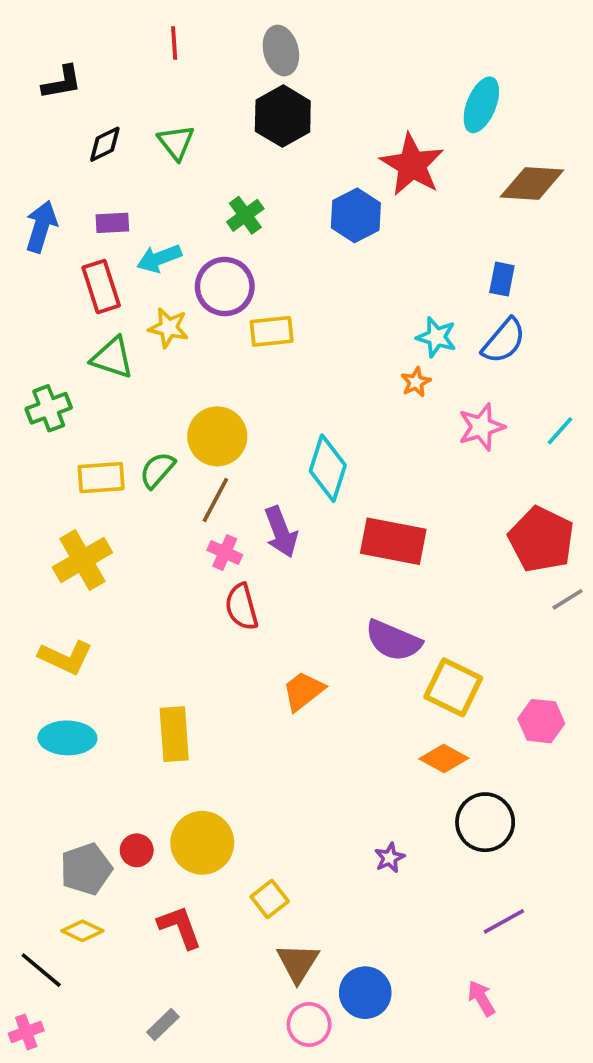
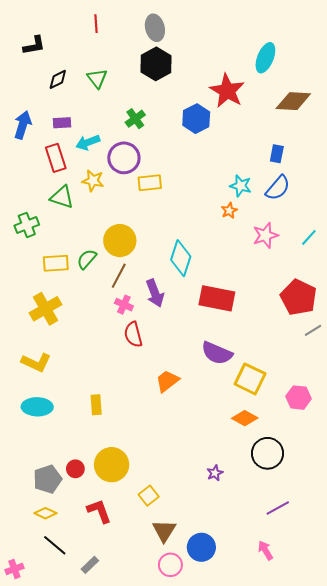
yellow rectangle: (174, 734) -> (96, 405), size x0.7
black line: (41, 970) -> (55, 545), moved

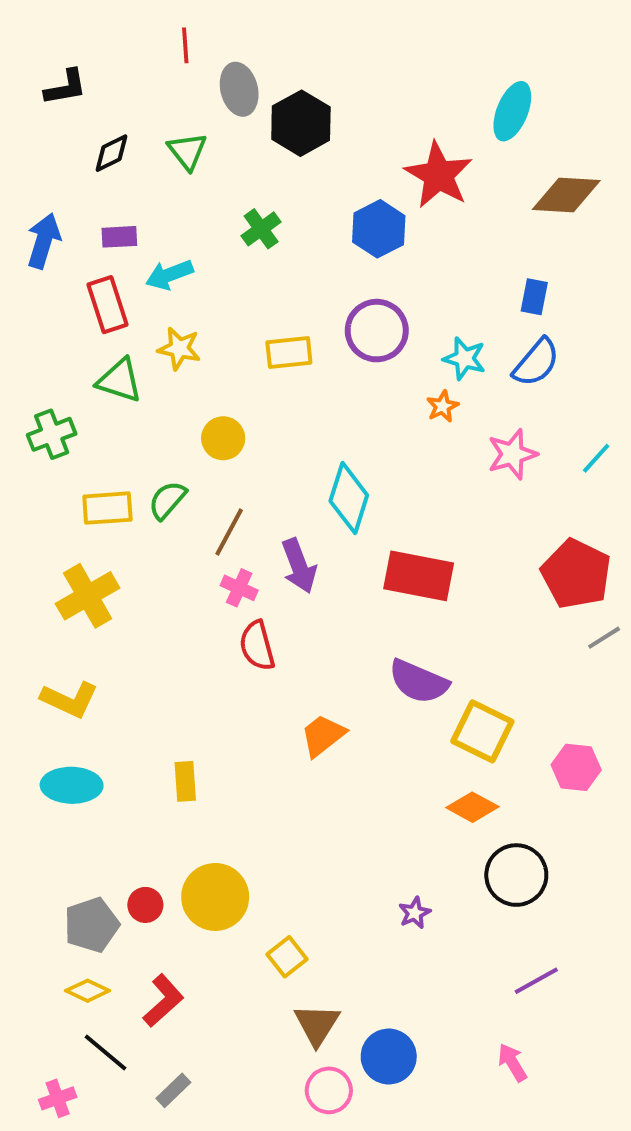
gray ellipse: (155, 28) -> (239, 89), moved
purple circle: (124, 158) -> (377, 331), moved
yellow circle: (120, 241) -> (223, 438), moved, size x0.7
red L-shape: (99, 511) -> (163, 1001), moved, turned 68
pink cross: (14, 569) -> (58, 1098), moved

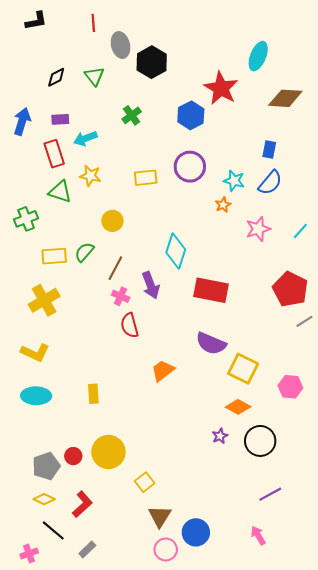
black L-shape: (66, 87) -> (36, 21), moved
purple star: (415, 913) -> (220, 436), moved

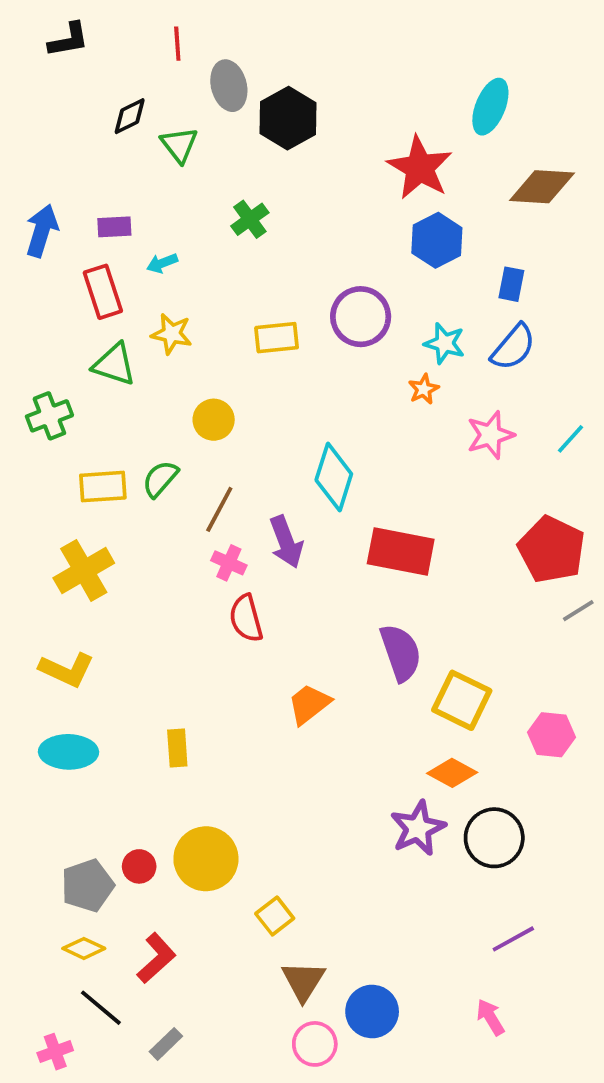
black diamond: (56, 77) -> (130, 116), moved
blue hexagon: (191, 115) -> (437, 240), moved
cyan arrow: (85, 138) -> (162, 263), size x0.7
purple semicircle: (211, 343) -> (401, 653), turned -132
purple star: (220, 436) -> (418, 828), size x1.8

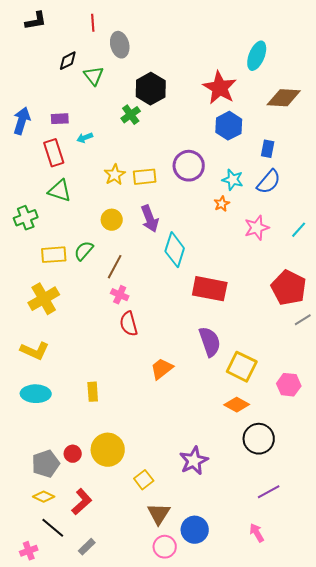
black hexagon: (288, 118) -> (151, 89), moved
yellow star: (172, 334) -> (115, 175), moved, turned 30
purple arrow: (286, 542) -> (150, 219), moved
purple star: (418, 828) -> (194, 461), moved

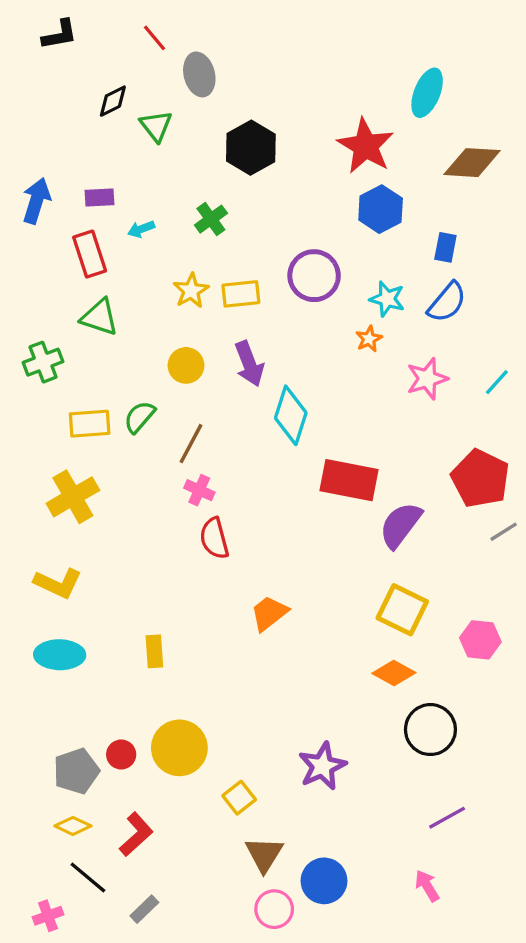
red line: (93, 23) -> (154, 38), turned -36
green cross: (131, 115) -> (211, 219), moved
purple semicircle: (210, 342) -> (400, 525), moved, turned -124

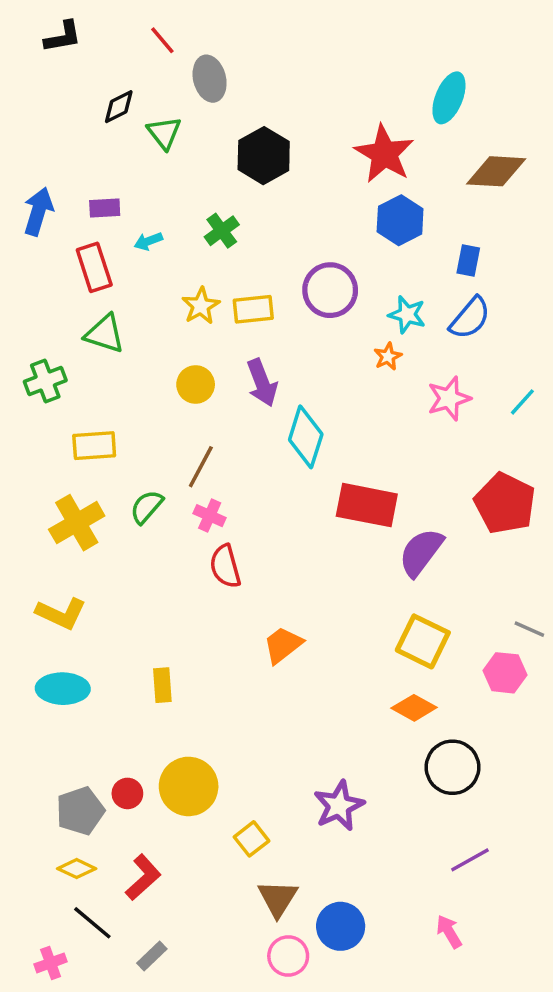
green semicircle: (139, 417) -> (147, 507), moved
gray line: (504, 532) -> (529, 629), moved, turned 56

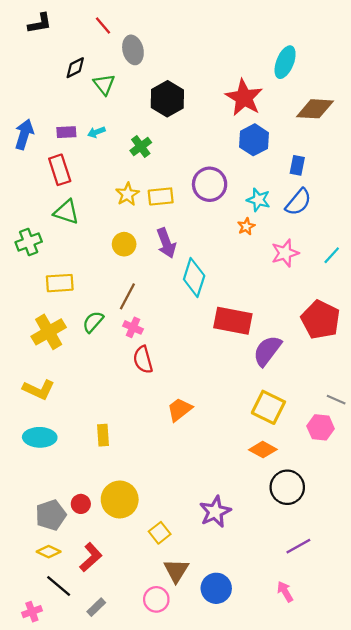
cyan arrow: (148, 241) -> (96, 132), moved
pink circle: (288, 956) -> (156, 599), moved

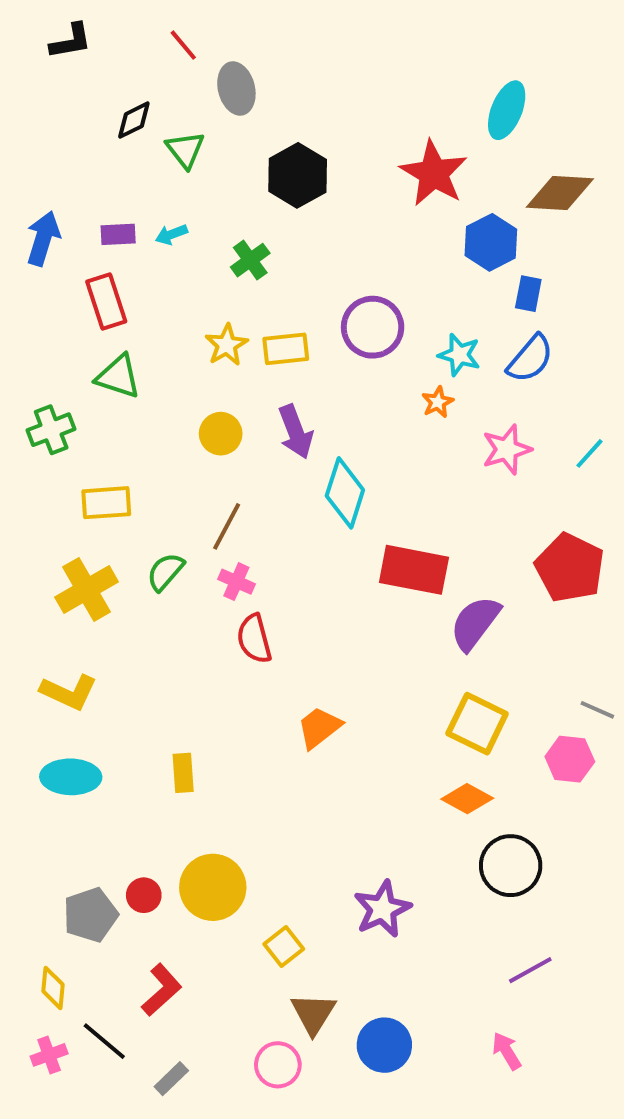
blue hexagon: (254, 140) -> (491, 242), moved
yellow diamond: (49, 552) -> (53, 988), moved, turned 70
pink cross: (32, 612) -> (49, 1055), moved

